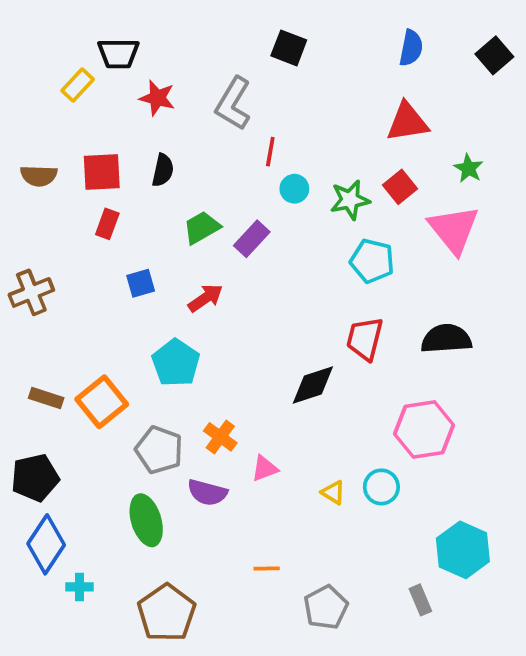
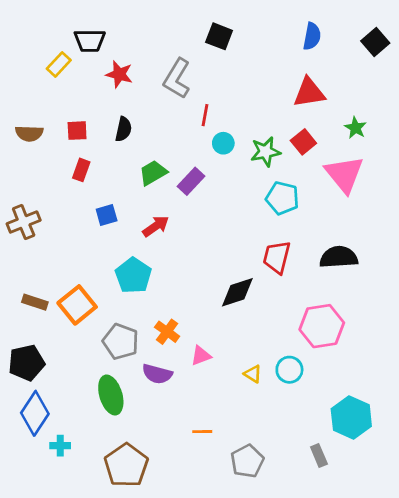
red square: (102, 172) -> (77, 131), size x0.7

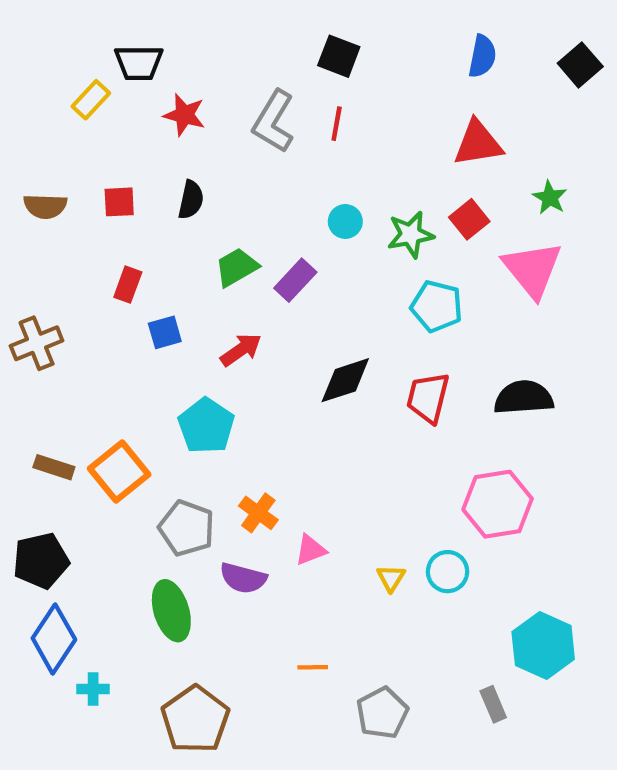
red line: (205, 115) -> (337, 124), moved
red rectangle: (81, 170) -> (128, 285), moved
black diamond: (237, 292) -> (345, 380), moved
yellow triangle: (253, 374) -> (391, 578), turned 30

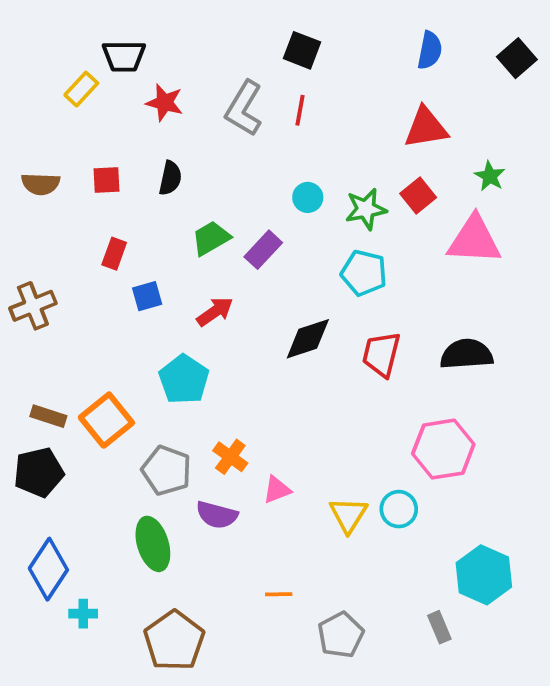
pink triangle: (532, 269) -> (474, 240), turned -48
cyan pentagon: (437, 306) -> (364, 273), moved
black pentagon: (41, 561) -> (39, 472), moved
yellow triangle: (391, 578) -> (348, 515), size x1.5

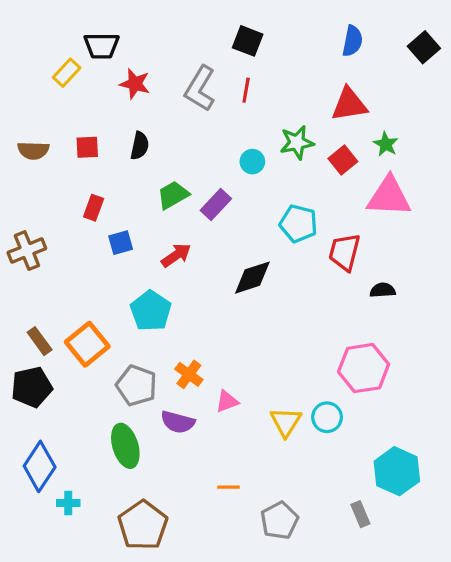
green star: (490, 176) -> (386, 144), moved
green star: (366, 209) -> (297, 143), moved
red trapezoid: (381, 354) -> (344, 252), moved
black semicircle: (466, 354) -> (383, 290), size x0.6
brown rectangle: (48, 416) -> (40, 341), turned 36

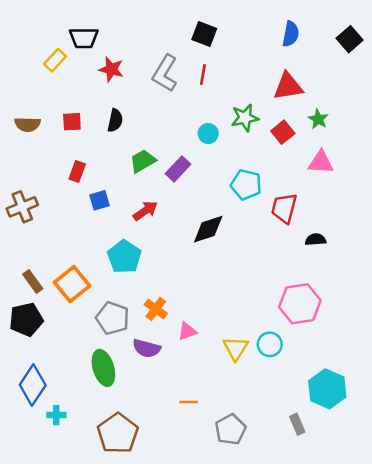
pink triangle: (389, 197) -> (321, 162), size x0.7

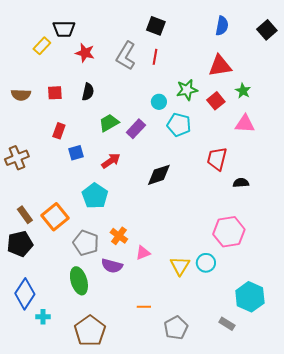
cyan pentagon: (246, 185) -> (179, 125), moved
gray rectangle: (297, 424) -> (227, 324), turned -35

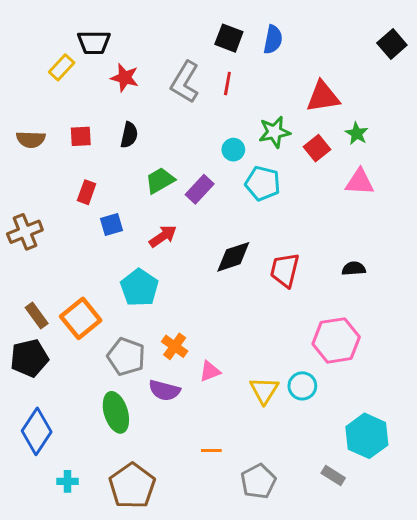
blue semicircle: (222, 26) -> (273, 40), moved
red trapezoid: (217, 159) -> (285, 270), moved
cyan cross: (43, 317) -> (67, 481), moved

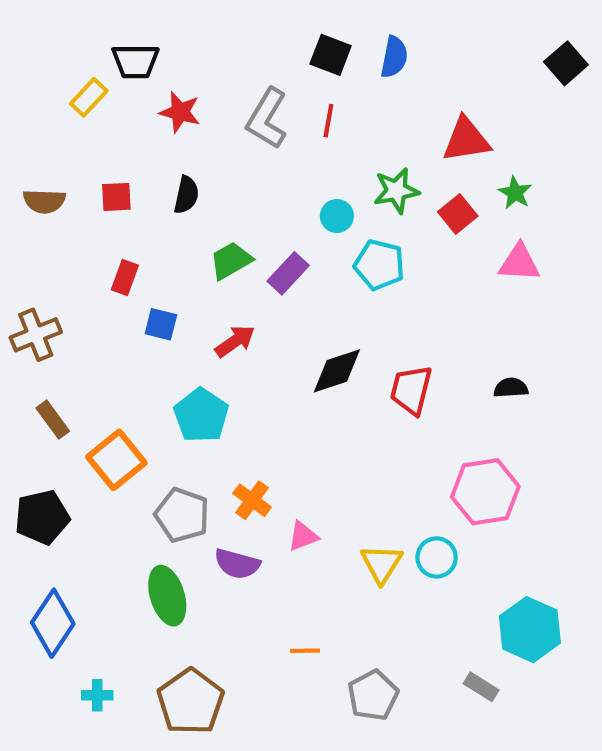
blue square: (112, 224) -> (161, 324), turned 30
brown rectangle: (37, 315) -> (53, 420), moved

